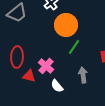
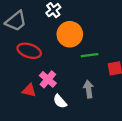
green line: (74, 47) -> (90, 55), moved, turned 49
red ellipse: (17, 57) -> (29, 51), moved, turned -75

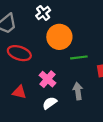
pink cross: (48, 79) -> (47, 79), moved
white semicircle: (60, 101) -> (50, 103), turned 96

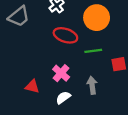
orange circle: (59, 37) -> (97, 18), moved
red ellipse: (19, 53) -> (65, 35), moved

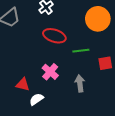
orange circle: (97, 18) -> (98, 19), moved
white semicircle: (63, 98) -> (36, 99), moved

